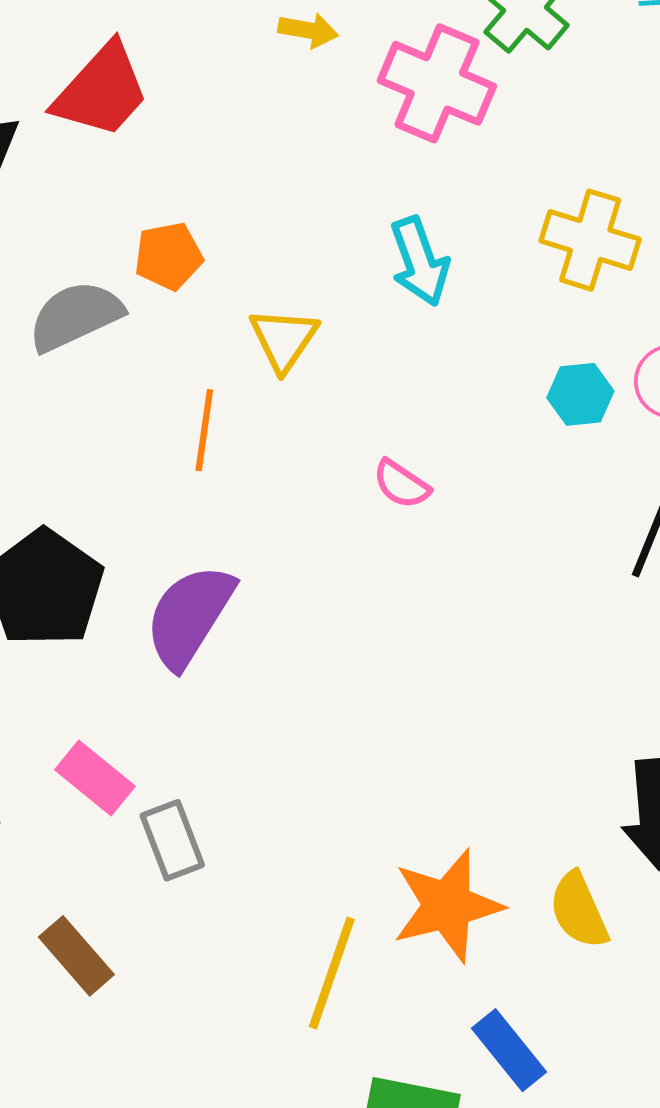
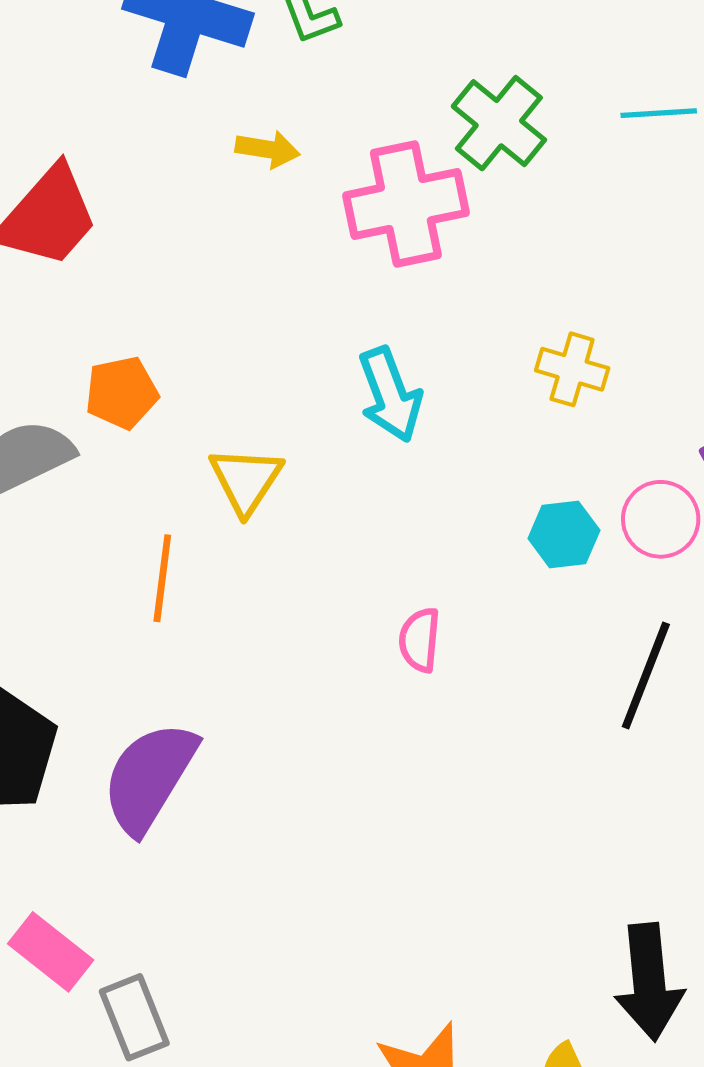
pink cross: (437, 83) -> (406, 204), turned -34
yellow cross: (590, 240) -> (572, 369), size x0.7
pink semicircle: (401, 484) -> (420, 640), moved, turned 62

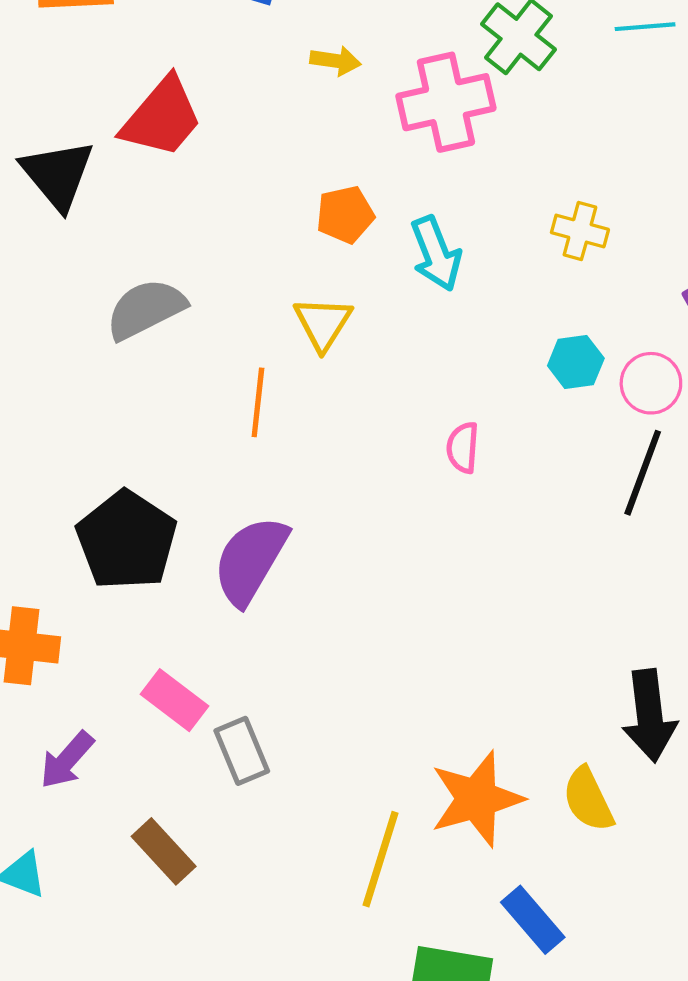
orange pentagon: (122, 393) -> (345, 215), moved
pink circle: (661, 519) -> (651, 383), moved

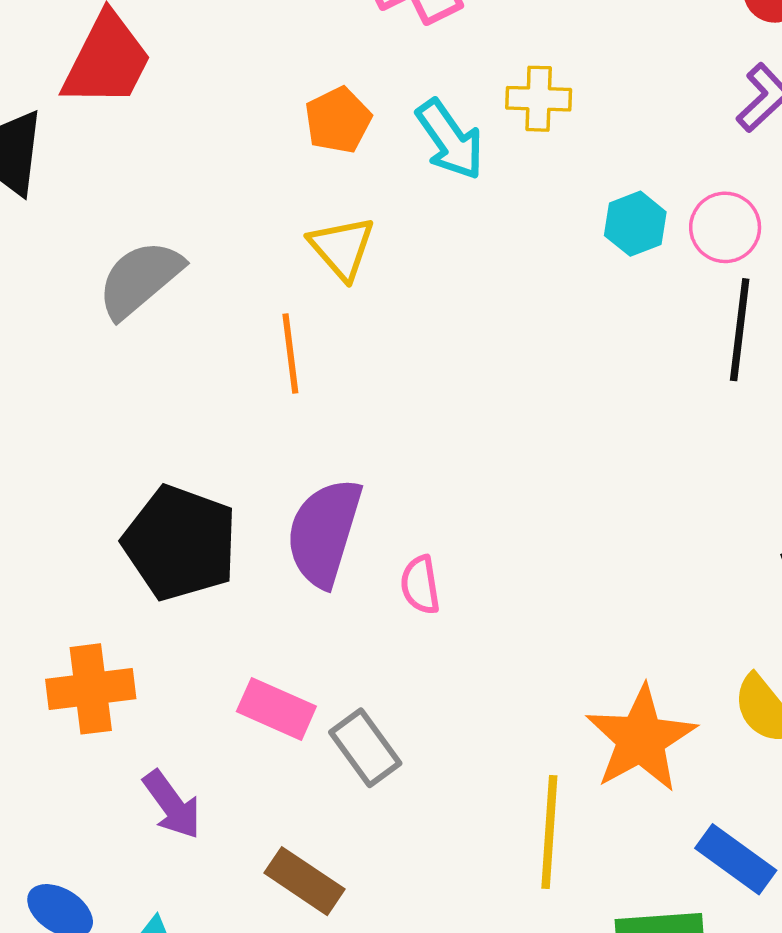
yellow cross: (580, 231) -> (539, 99), moved
pink semicircle: (463, 448) -> (420, 585), moved
purple arrow: (67, 760) -> (172, 805), turned -64

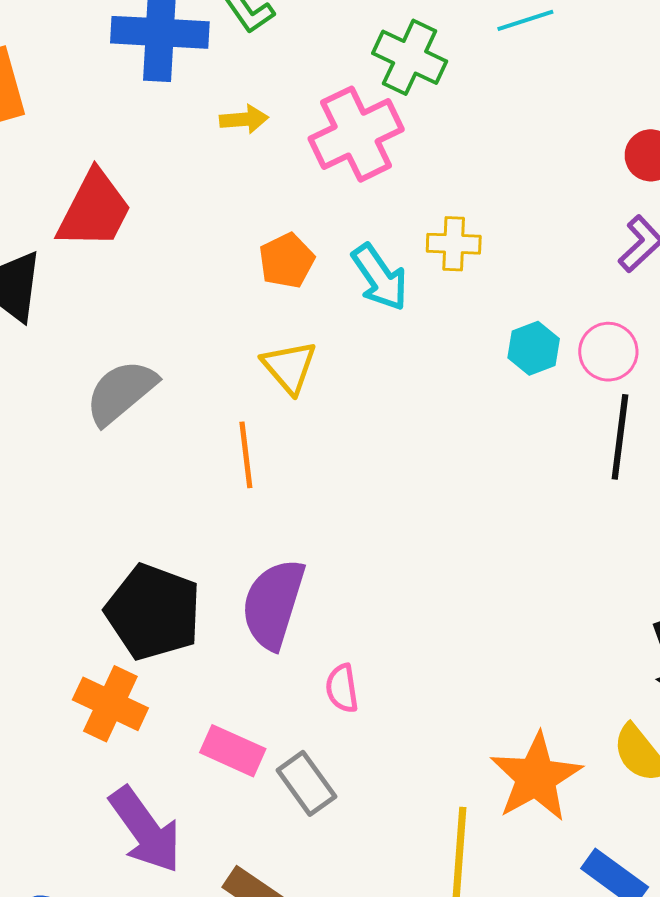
pink semicircle: (420, 585) -> (342, 688), moved
orange cross: (91, 689) -> (110, 704), moved, turned 32
purple arrow: (172, 805) -> (145, 830), size x1.5

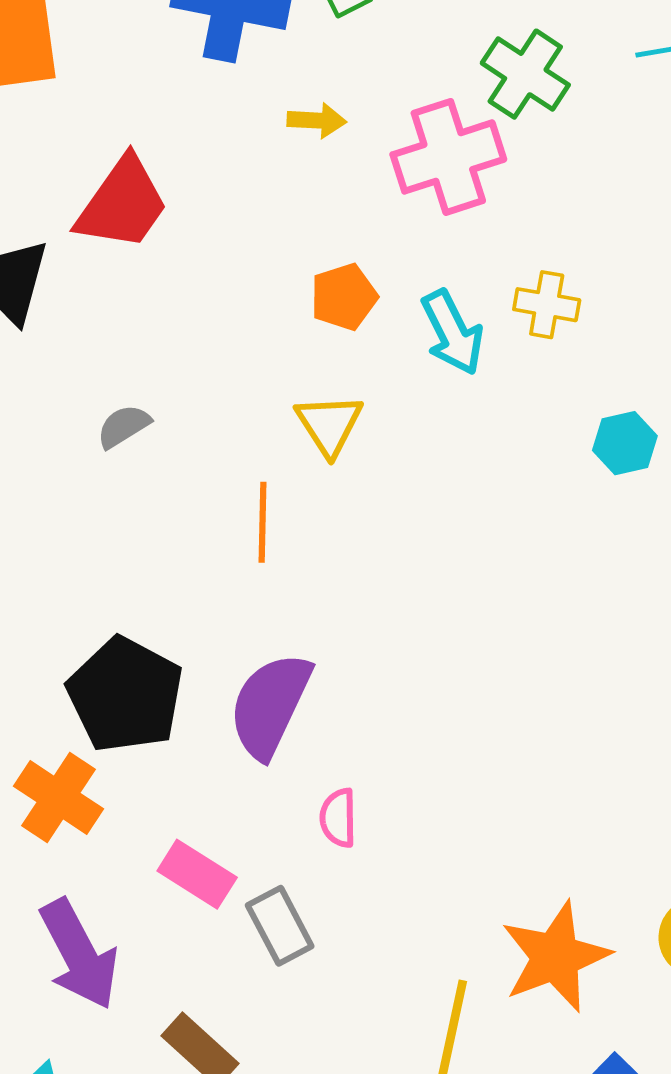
gray semicircle: (121, 392) -> (124, 426), size x0.6

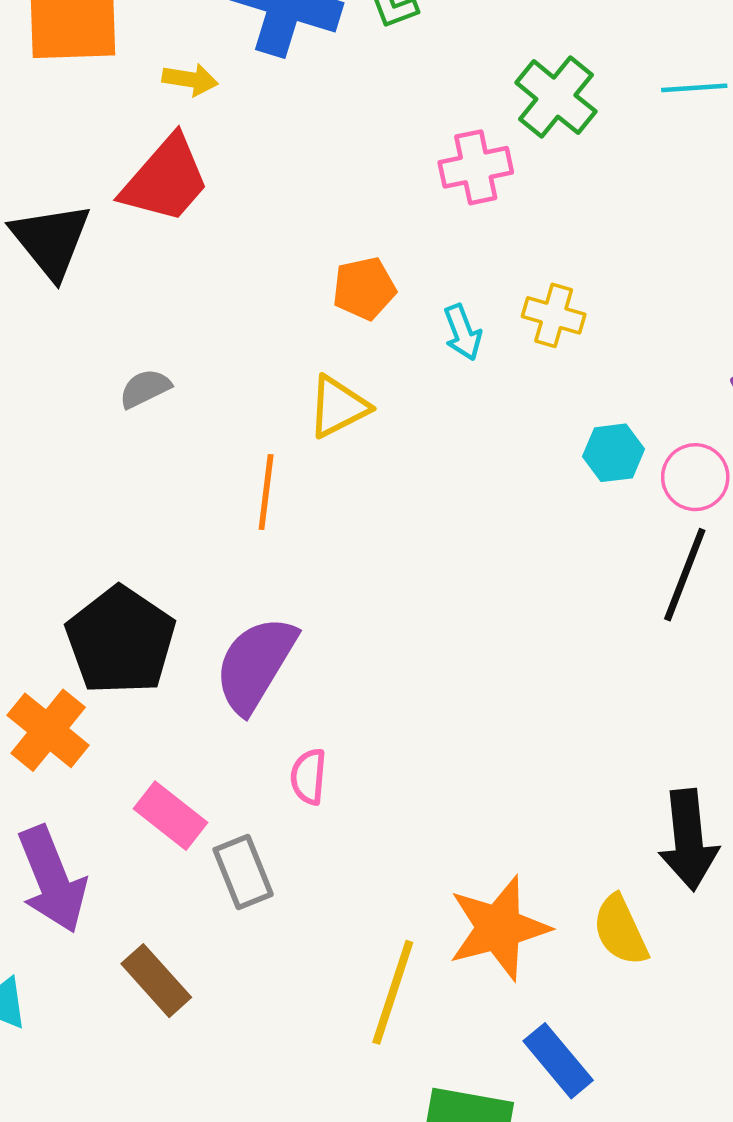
yellow arrow: (317, 120) -> (190, 80), moved
pink cross: (448, 157) -> (476, 167), size x0.7
cyan arrow: (452, 332) -> (463, 332), size x0.7
yellow triangle: (329, 425) -> (338, 407), turned 30

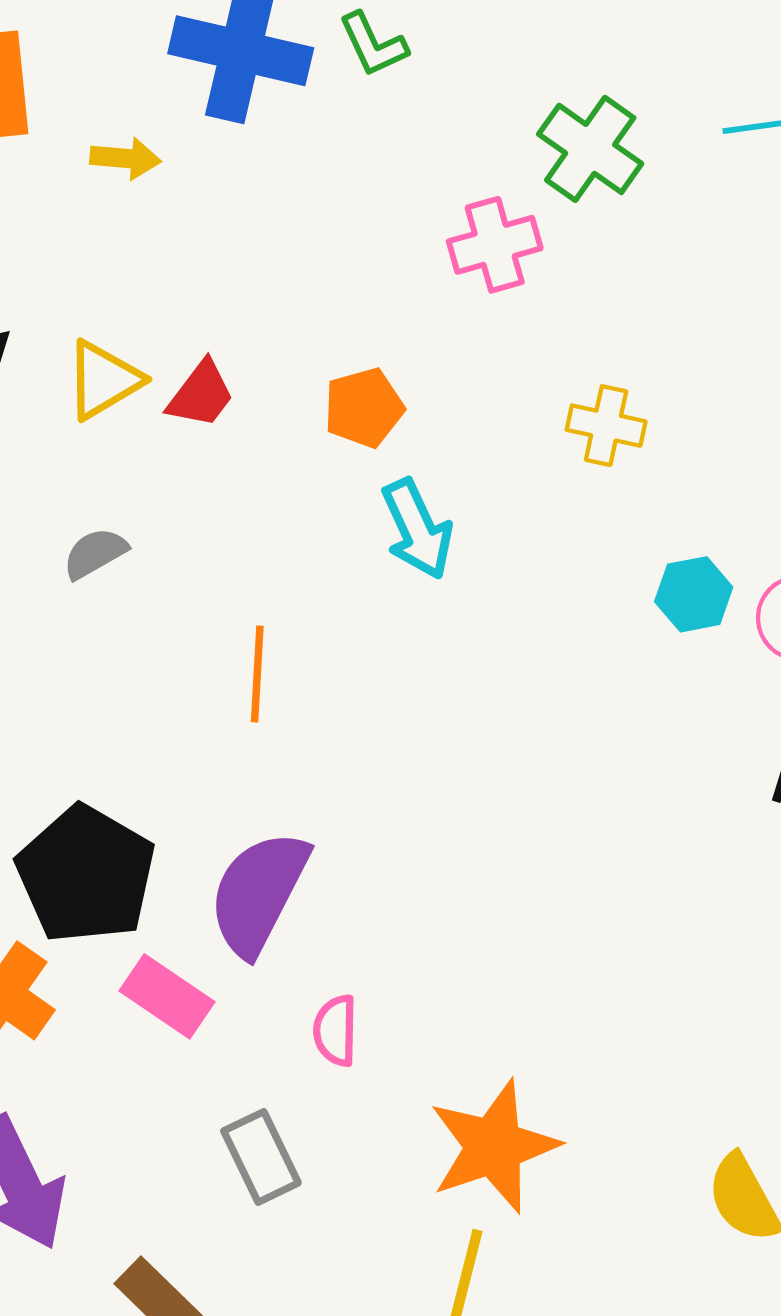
red trapezoid: (166, 180) -> (201, 394), moved, size x0.6
cyan arrow: (463, 332) -> (417, 529), moved, size x1.4
yellow triangle: (338, 407) -> (103, 380), moved
pink rectangle: (171, 816) -> (167, 996), moved
orange star: (499, 928) -> (494, 1147), moved

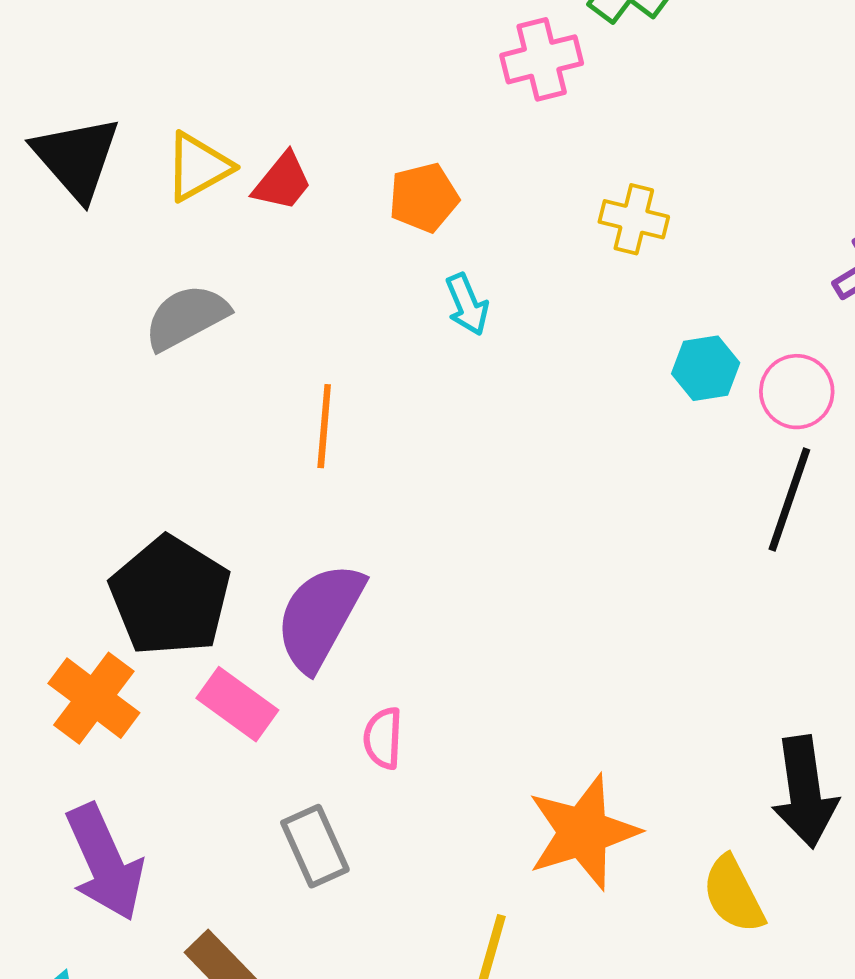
cyan arrow: (417, 529) -> (467, 304), size x0.7
gray semicircle: (95, 553) -> (186, 317), size x1.5
orange star: (494, 1147) -> (583, 832), moved

